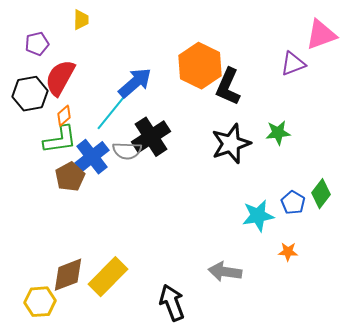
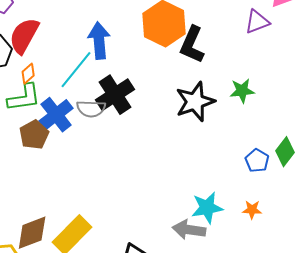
blue arrow: (135, 83) -> (99, 41), turned -54
cyan star: (258, 216) -> (207, 208), moved

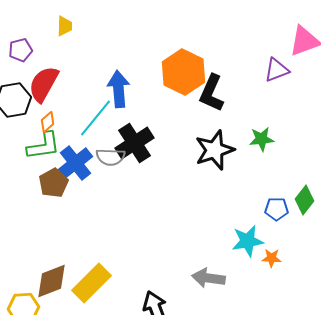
blue pentagon: (257, 161) -> (277, 209), turned -30
cyan star: (207, 208) -> (248, 241), moved

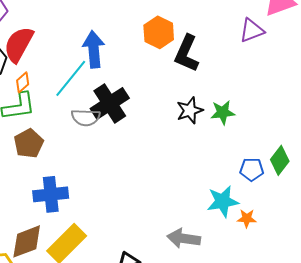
orange hexagon: (184, 72) -> (159, 32), size x0.7
green star: (262, 139) -> (223, 112), moved
black star: (215, 150) -> (190, 110), size x0.7
blue cross: (76, 163) -> (51, 194), moved, turned 32

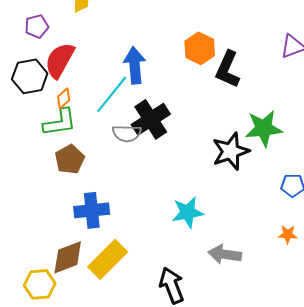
black star: (190, 110) -> (231, 151), moved, size x1.4
green star: (223, 112) -> (264, 128), size x1.5
cyan star: (223, 201) -> (188, 212), moved

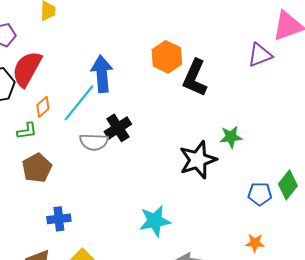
orange diamond: (64, 98) -> (43, 107), moved
black cross: (151, 119) -> (118, 128), size x0.7
green L-shape: (60, 122) -> (27, 131), size x0.6
green star: (264, 128) -> (231, 137), size x0.6
blue cross: (92, 210) -> (59, 219), size x0.7

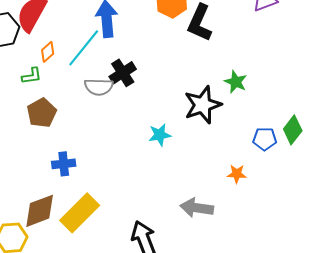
green star: (231, 137) -> (236, 82), turned 30
cyan star: (155, 221) -> (160, 135), moved, size x0.7
orange star: (255, 243) -> (237, 174), moved

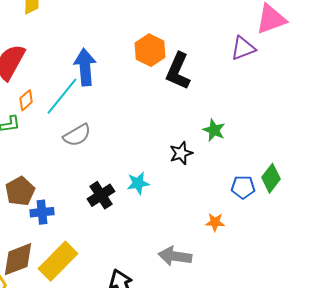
black cross: (123, 73) -> (101, 195), moved
gray semicircle: (99, 87) -> (77, 135), turned -32
black star: (203, 105) -> (181, 153), size x0.6
brown pentagon: (42, 113) -> (20, 191), moved

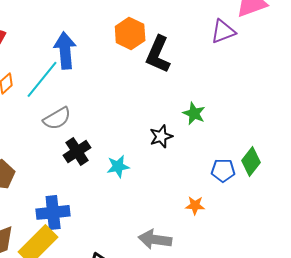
black cross: (101, 195) -> (77, 151), moved
blue cross: (42, 212) -> (53, 212), moved, size x1.4

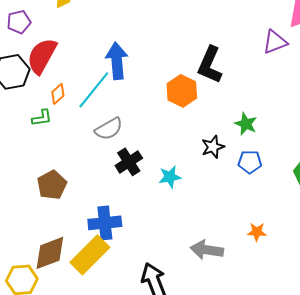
orange hexagon: (130, 33) -> (182, 91), moved
blue pentagon: (223, 170) -> (250, 162), moved
orange star: (195, 205) -> (257, 232), moved

